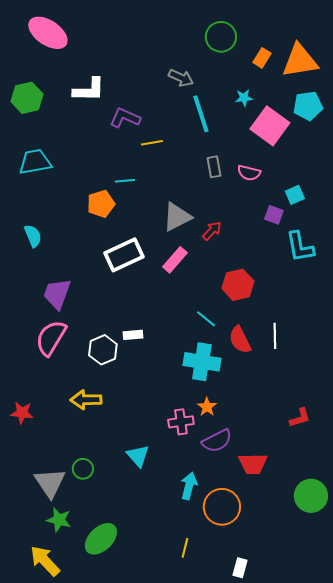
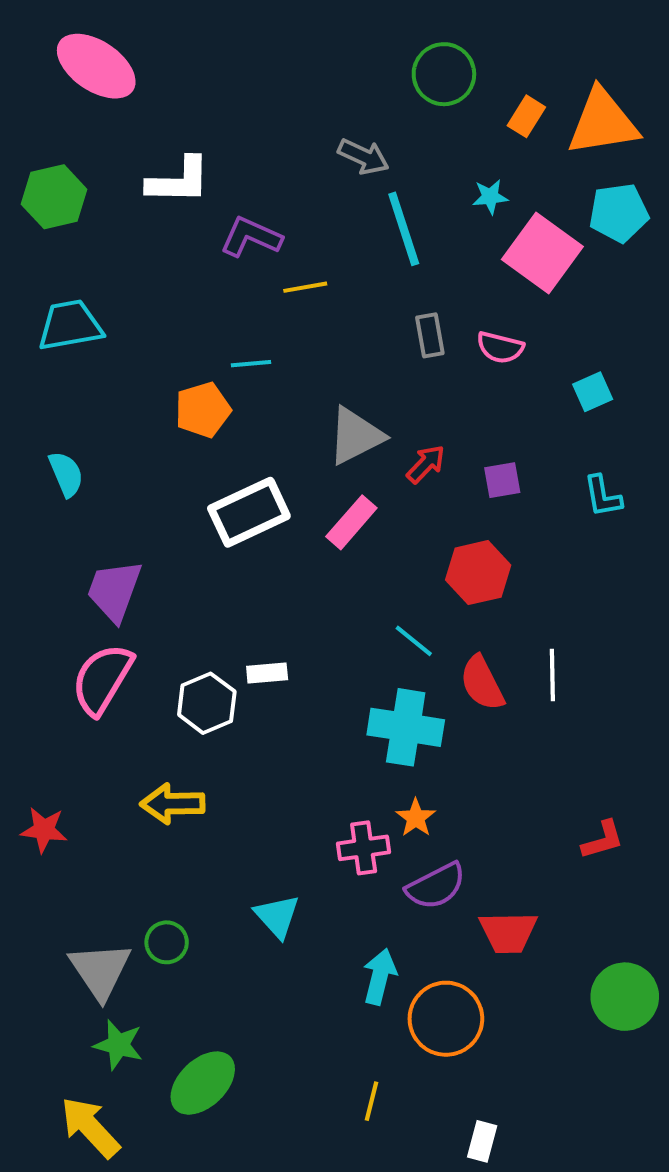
purple square: (274, 215) -> (502, 480), moved, turned -30
cyan L-shape: (300, 247) -> (603, 496), size x0.7

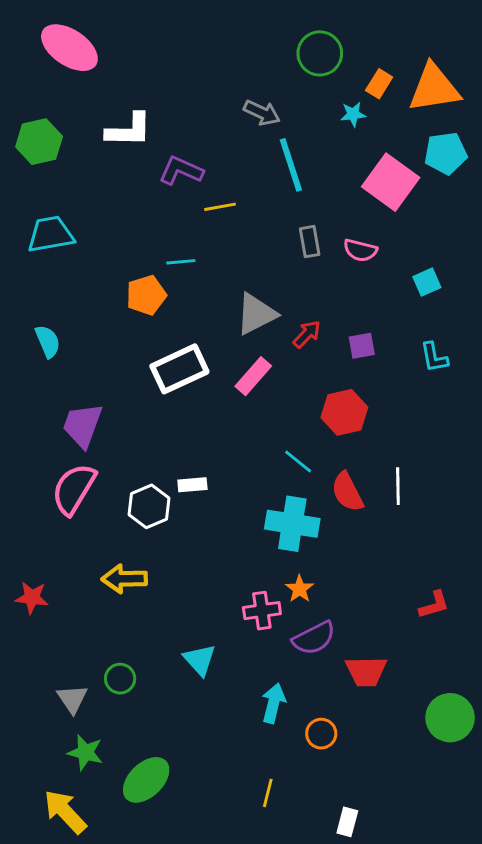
cyan star: (490, 197) -> (353, 114), moved
gray triangle: (100, 970) -> (72, 699), size x0.7
orange circle: (446, 1019) -> (321, 734), size x0.6

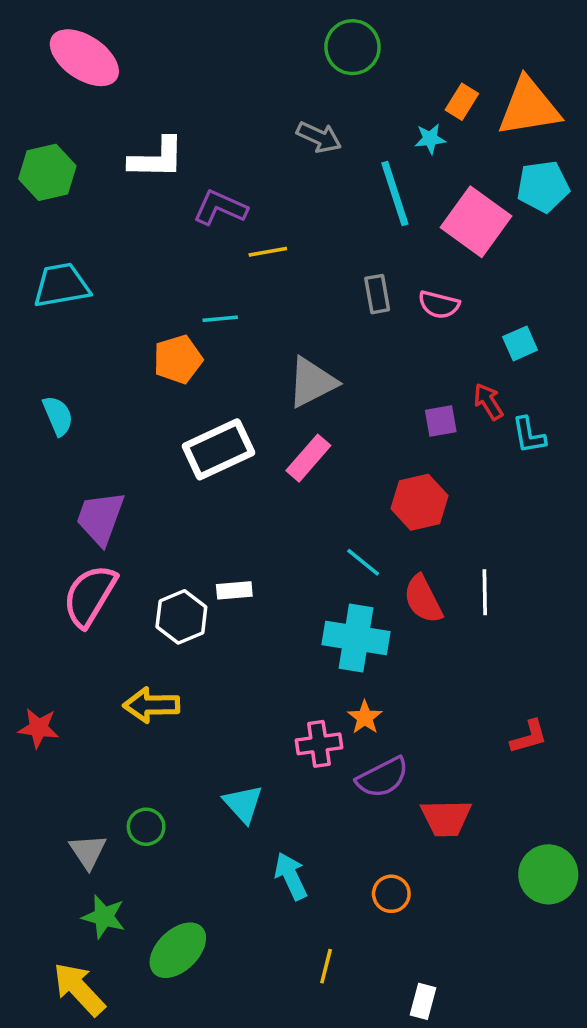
green circle: (320, 53) -> (352, 47), moved
cyan line: (291, 165) -> (395, 194), moved
red arrow: (307, 334) -> (488, 402), moved, turned -76
cyan arrow: (273, 703) -> (291, 876), moved, turned -39

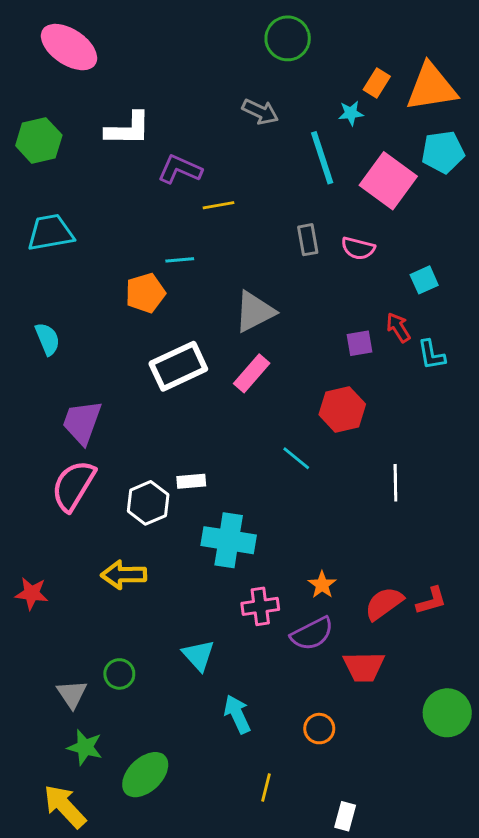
red semicircle: (423, 599) -> (384, 603), moved, turned 81
cyan cross: (356, 638) -> (229, 540), moved
orange star: (365, 717) -> (322, 585), moved

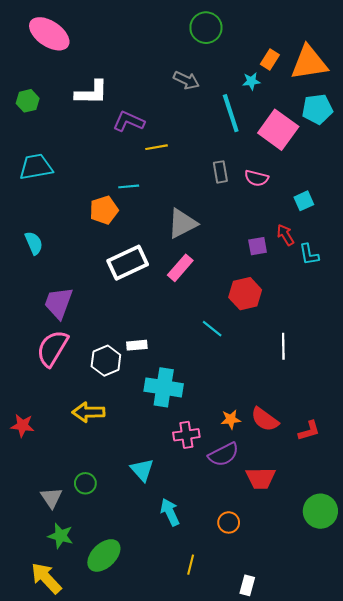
green hexagon: (39, 140) -> (28, 101), size x0.7
orange star: (322, 585) -> (231, 419), turned 30
red semicircle: (384, 603) -> (265, 419), moved, turned -108

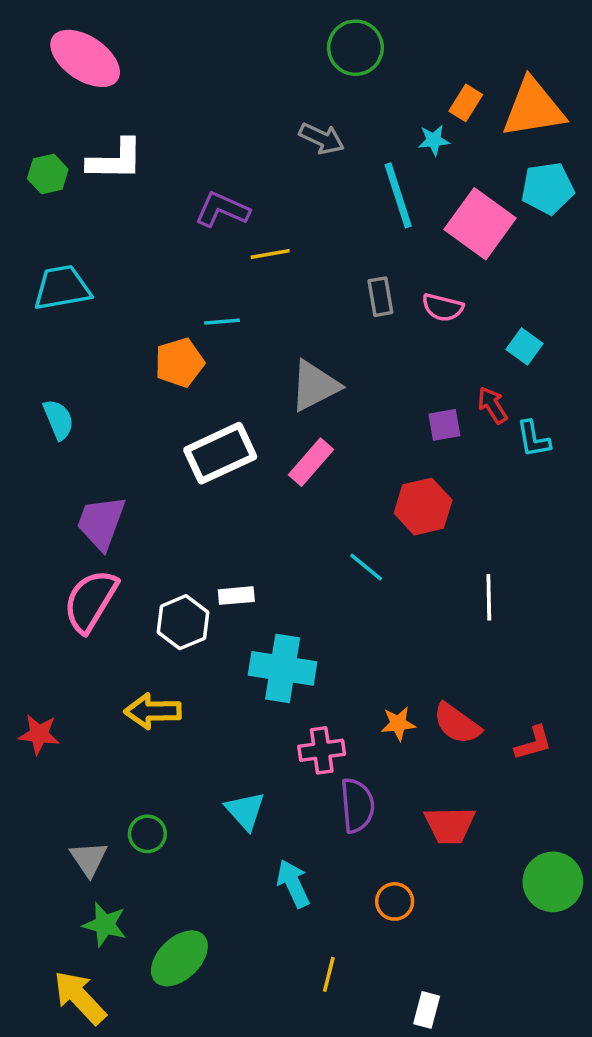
white L-shape: (92, 93) -> (115, 160), moved
cyan square: (304, 201) -> (524, 347), turned -30
purple semicircle: (223, 454) -> (357, 805), moved, turned -68

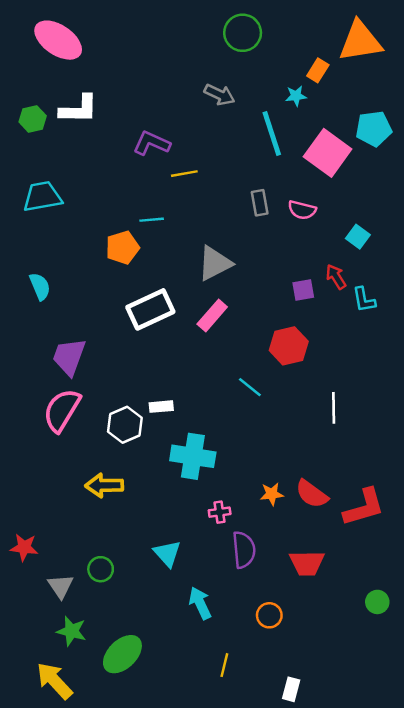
orange triangle: (533, 108) -> (360, 41), moved
red star: (39, 734) -> (24, 547), moved
red L-shape: (533, 743) -> (364, 507), size x1.6
pink cross: (322, 750) -> (220, 512), size x0.7
green circle: (553, 882) -> (377, 602), size x0.6

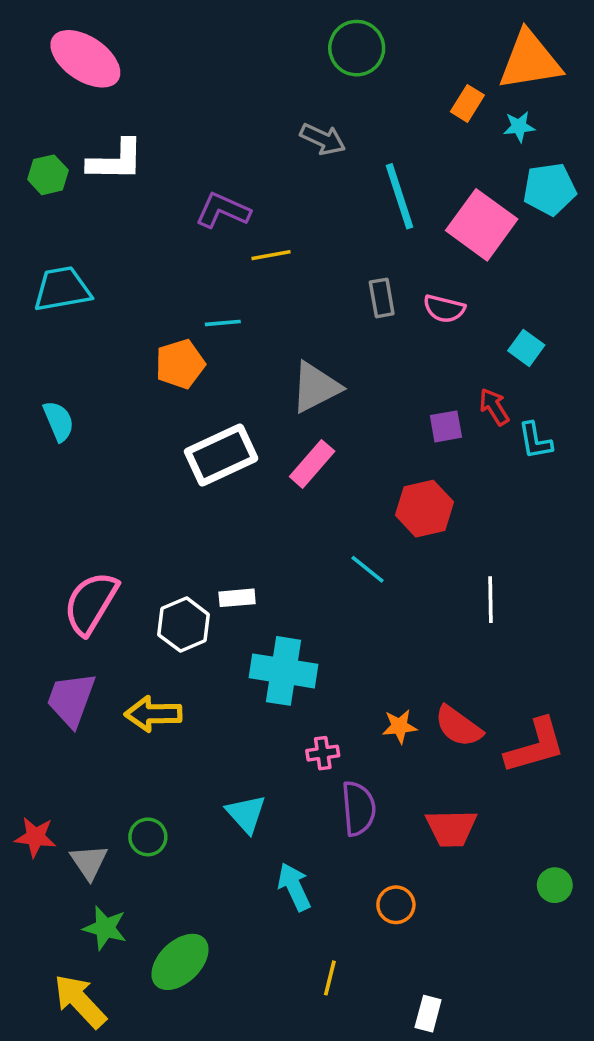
cyan star: (296, 96) -> (519, 127), moved
purple trapezoid: (69, 357) -> (71, 700), moved
red star: (24, 547) -> (35, 837), moved

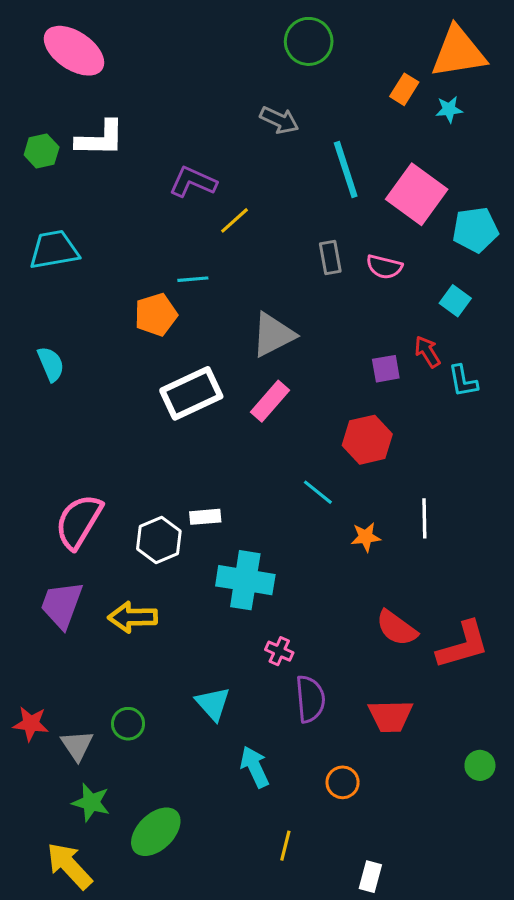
cyan pentagon: (549, 189) -> (475, 230), moved
yellow line: (271, 255) -> (235, 220), turned -32
orange star: (400, 726) -> (366, 537), moved
pink cross: (323, 753) -> (279, 651), turned 32

